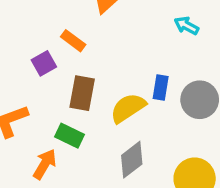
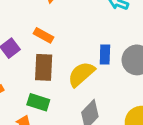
orange rectangle: (73, 41) -> (44, 35), moved

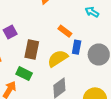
orange rectangle: (44, 35) -> (65, 31), moved

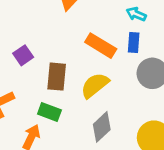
orange rectangle: (65, 31) -> (101, 46), size x1.5
blue rectangle: (77, 47) -> (134, 43), moved

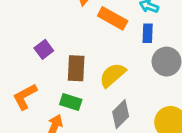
orange rectangle: (101, 46) -> (113, 18), moved

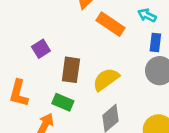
blue rectangle: (148, 33) -> (155, 42), moved
orange L-shape: (25, 97) -> (19, 93), turned -52

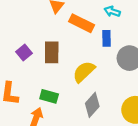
blue rectangle: (155, 42) -> (107, 38), moved
brown rectangle: (71, 70) -> (52, 52), moved

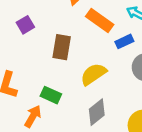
blue rectangle: (107, 38) -> (124, 41), turned 56
purple square: (24, 52) -> (25, 25), moved

